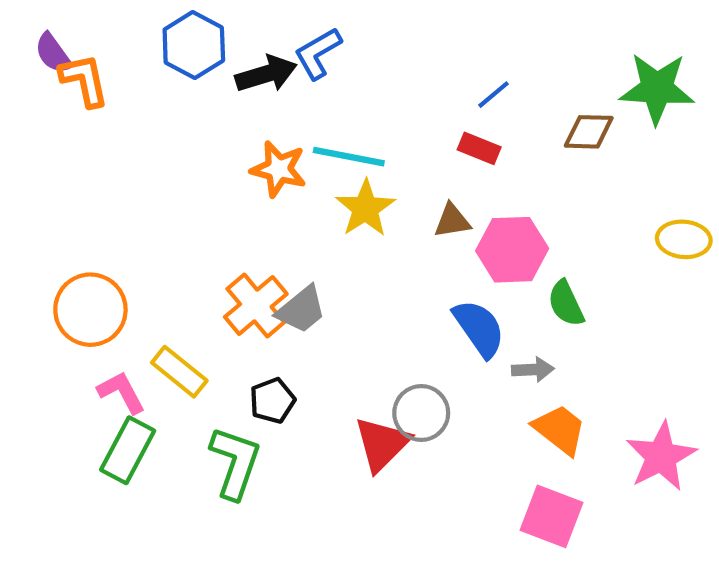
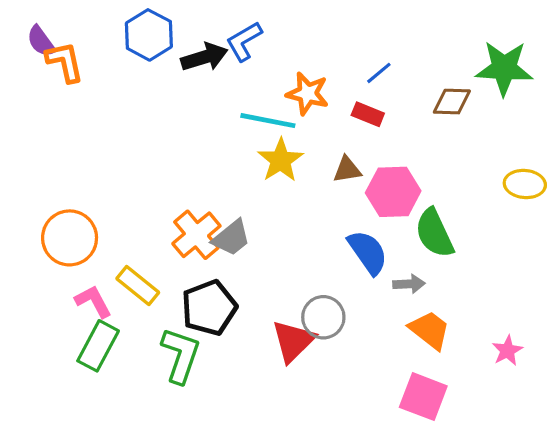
orange star: (279, 169) -> (307, 94), moved
green semicircle: (566, 303) -> (434, 233), size x1.4
black pentagon: (272, 401) -> (209, 308), size x1.6
pink star: (661, 456) -> (507, 351), size x0.6

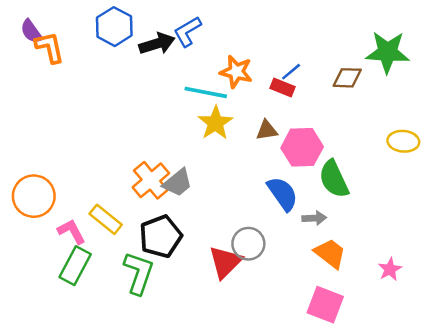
blue line: (379, 73) -> (291, 72), moved
orange circle: (70, 238) -> (34, 196), moved

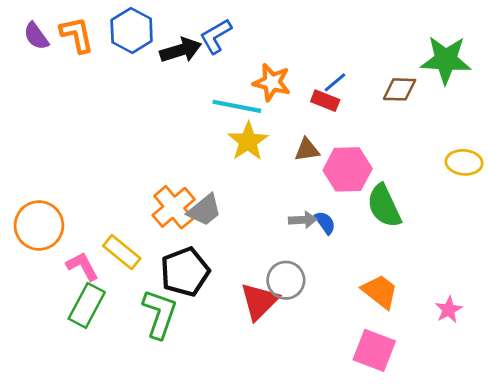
orange L-shape: (50, 47) -> (77, 35), moved
blue semicircle: (283, 194) -> (325, 223), size x0.6
gray arrow: (314, 218) -> (303, 220), moved

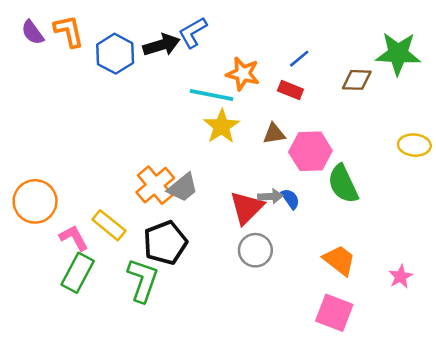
blue hexagon: (132, 30) -> (115, 54), moved
blue line: (335, 82) -> (299, 59), moved
red triangle: (259, 301) -> (247, 208), moved

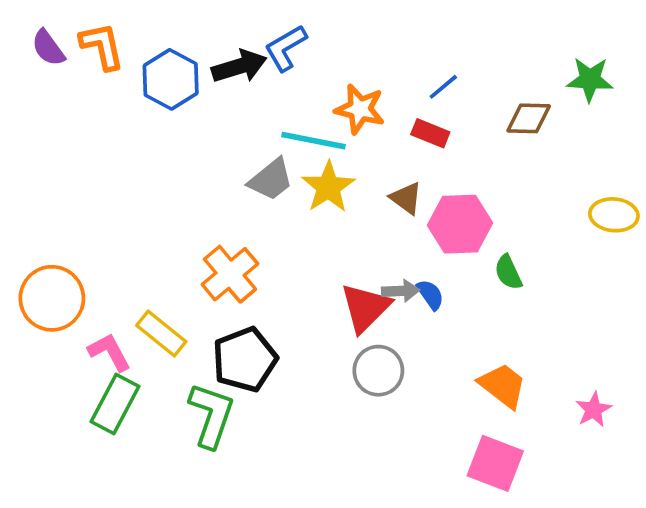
green star: (398, 54) -> (590, 79), size x0.7
brown triangle: (274, 134) -> (406, 198), turned 45
green semicircle: (343, 184) -> (508, 272), size x0.6
gray trapezoid: (183, 188) -> (271, 180), moved

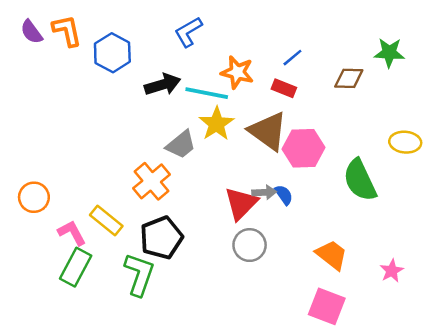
black arrow: (239, 66) -> (163, 85), moved
gray trapezoid: (271, 180) -> (181, 145), moved
brown triangle: (406, 198) -> (268, 131), size x1.8
green semicircle: (508, 272) -> (360, 180), moved, size x1.8
orange circle: (52, 298) -> (34, 197), size x0.7

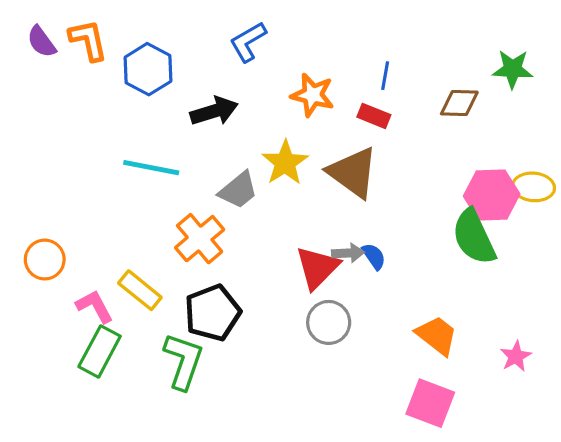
blue line: (292, 58) -> (385, 76), turned -40
cyan line: (207, 93) -> (151, 168), moved
pink hexagon: (303, 148) -> (492, 195), moved

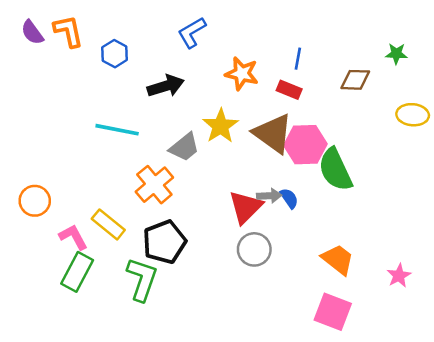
blue hexagon: (148, 69) -> (115, 54), size x0.7
green star: (513, 69) -> (396, 54), size x0.7
yellow ellipse: (534, 187) -> (413, 115), moved
pink hexagon: (492, 195) -> (305, 145), moved
green semicircle: (474, 237) -> (335, 170), moved

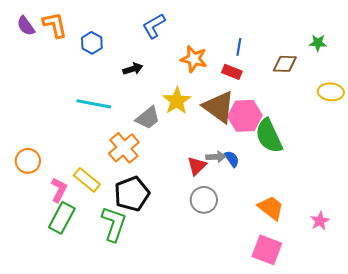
black arrow: (166, 86) -> (133, 69), size x0.7
red triangle: (245, 207) -> (197, 166), size x0.7
pink L-shape: (73, 237) -> (59, 190), turned 55

